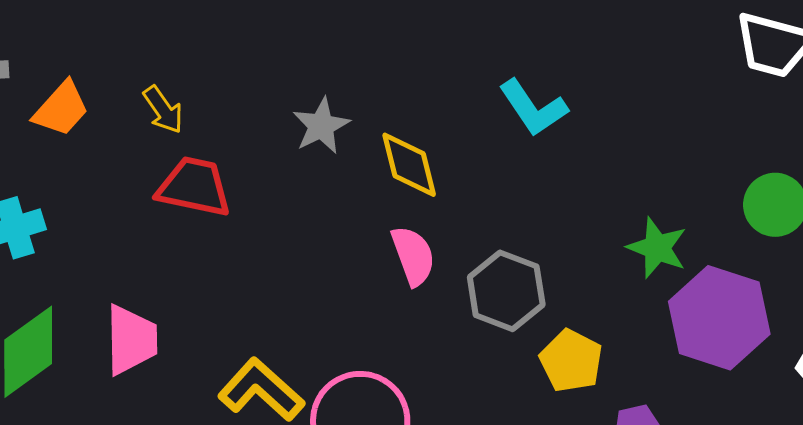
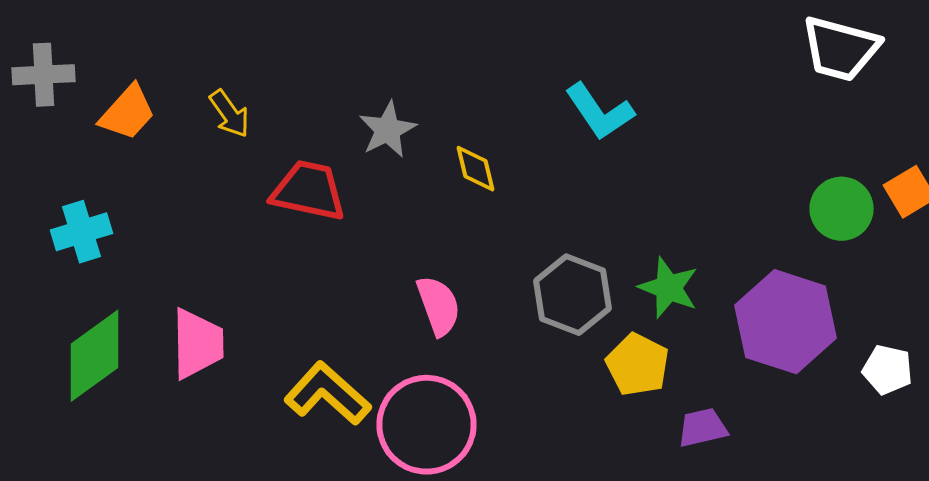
yellow diamond: (409, 165) -> (476, 169), size x0.7
red trapezoid: (194, 187) -> (308, 191), moved
green star: (657, 248) -> (668, 288), moved
pink semicircle: (413, 256) -> (438, 306), moved

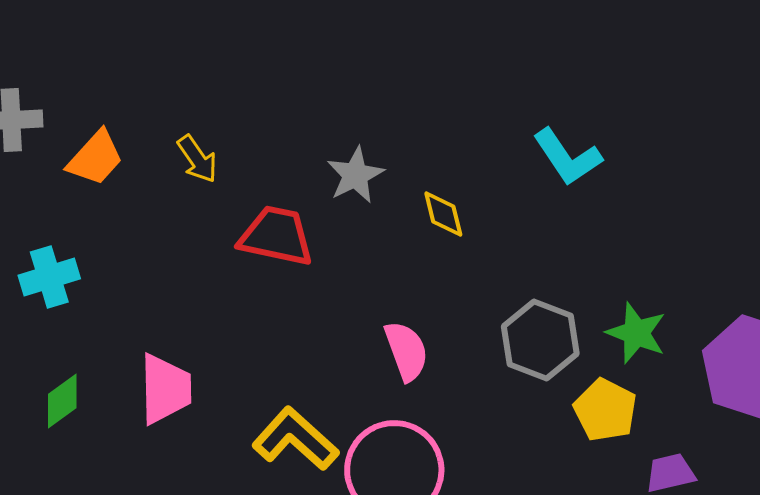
green diamond: (94, 356) -> (62, 401), size x0.6

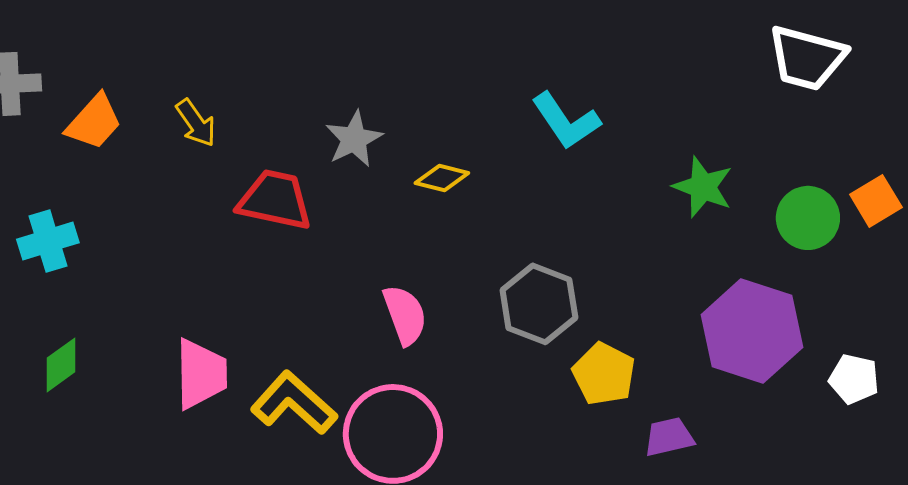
yellow diamond: (443, 214) -> (442, 178), turned -62
green star: (636, 333) -> (703, 187), moved
pink trapezoid: (165, 389) -> (201, 374), moved

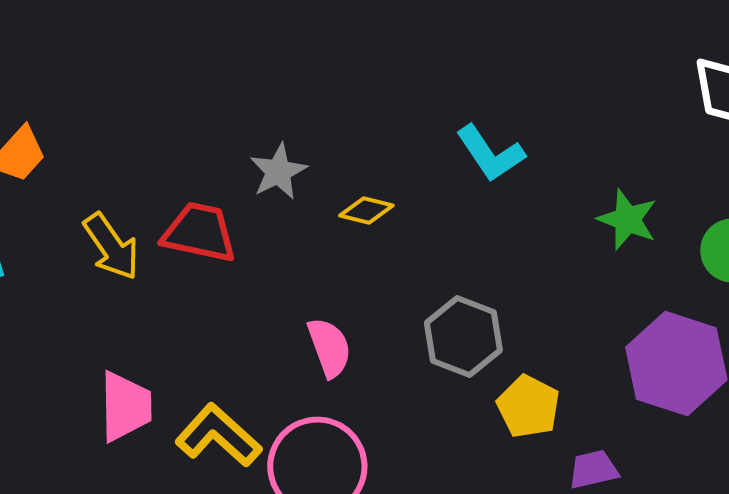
yellow arrow: (196, 123) -> (111, 246), moved, size x1.4

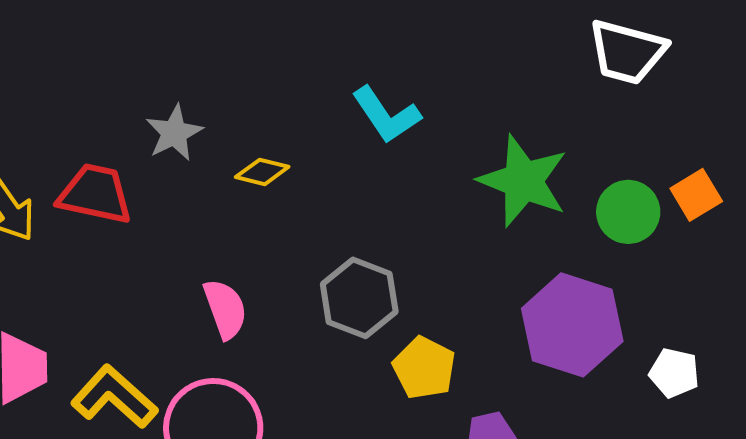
green star: (627, 219) -> (523, 181), size x1.5

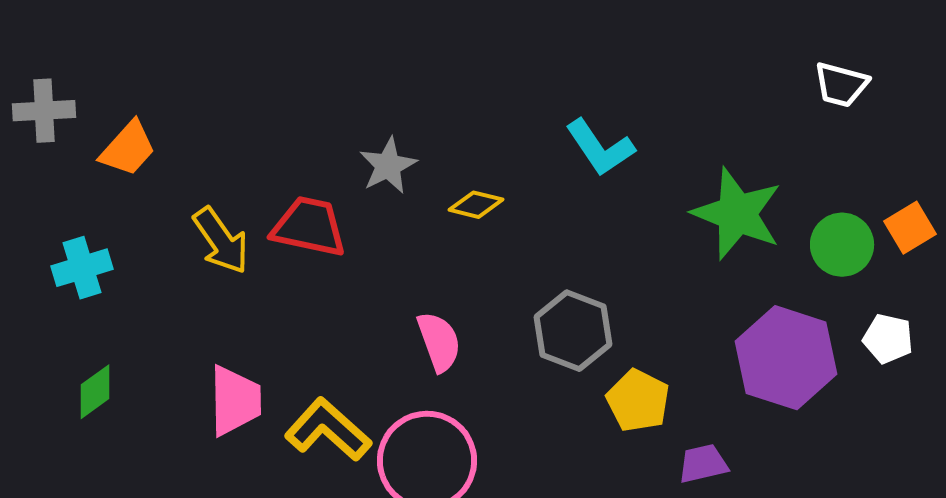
white trapezoid: (627, 52) -> (841, 85), size x0.7
white pentagon: (674, 373) -> (888, 339), moved

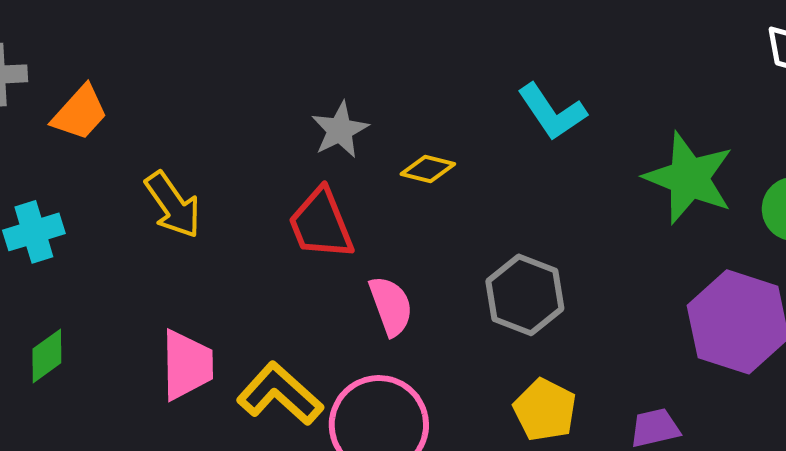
red trapezoid: (309, 227) -> (321, 224), moved, turned -124
yellow pentagon: (638, 401) -> (545, 410), moved

